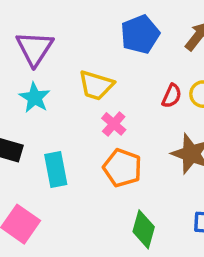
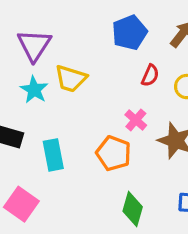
yellow trapezoid: (96, 85) -> (71, 79), moved
red semicircle: (172, 96) -> (150, 75), moved
pink cross: (114, 124) -> (136, 120), moved

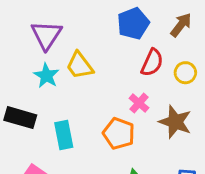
red semicircle: (150, 75) -> (152, 63), size x1.4
yellow trapezoid: (71, 79) -> (80, 65), turned 36

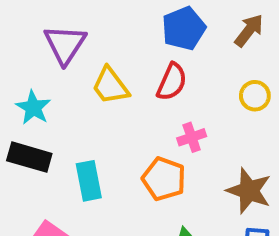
red semicircle: (152, 63) -> (172, 82), moved
cyan star: (46, 76) -> (33, 108), moved
pink cross: (139, 103) -> (192, 137), turned 30
brown star: (175, 122) -> (249, 191), moved

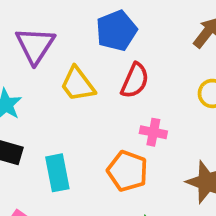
blue pentagon: (184, 28) -> (116, 31), moved
pink cross: (192, 137) -> (153, 132), turned 30

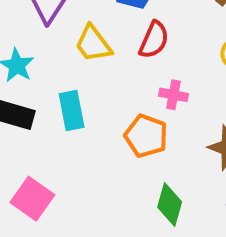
cyan rectangle: (57, 173) -> (72, 110), moved

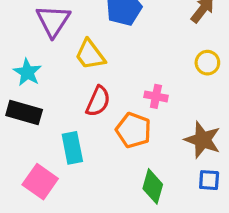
red semicircle: (154, 40) -> (98, 101), moved
cyan rectangle: (72, 110) -> (72, 148), moved

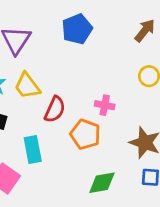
yellow trapezoid: (90, 55) -> (27, 86), moved
green diamond: (153, 186) -> (102, 183), turned 64

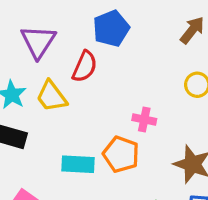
red semicircle: (55, 109) -> (85, 67), moved
cyan rectangle: (33, 150) -> (78, 164), moved, turned -76

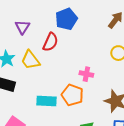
purple triangle: (38, 42) -> (22, 27), size x0.7

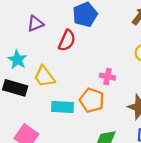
purple triangle: (22, 27) -> (35, 24), turned 35
yellow trapezoid: (30, 60) -> (44, 77), moved

